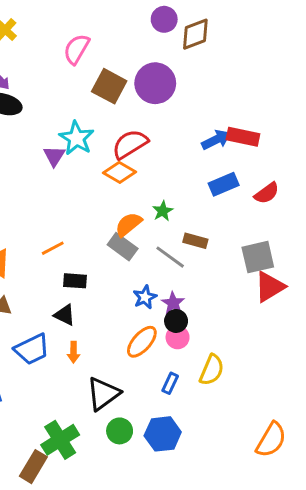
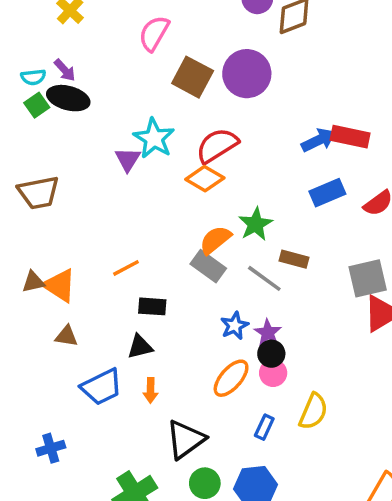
green star: (163, 211) -> (256, 224), size x1.4
black triangle: (65, 315) -> (140, 347), turned -40

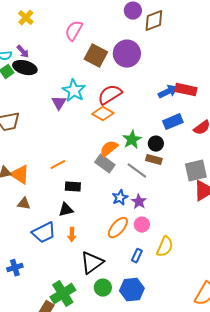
black circle: (271, 354) -> (156, 144), moved

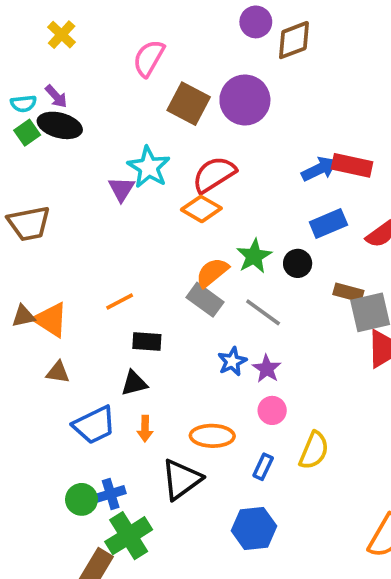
brown rectangle: (154, 160) -> (348, 292), moved
orange ellipse: (118, 228) -> (212, 436), moved, turned 50
blue cross: (15, 268) -> (111, 494), moved
green circle: (103, 288) -> (82, 499), moved

